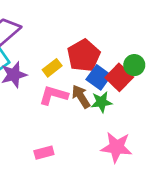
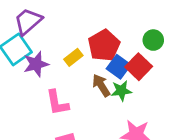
green circle: (134, 65) -> (153, 40), moved
pink L-shape: (54, 95) -> (57, 103), moved, turned -116

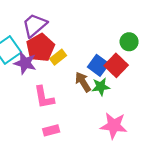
purple trapezoid: (28, 21) -> (35, 25), moved
red pentagon: (104, 45) -> (40, 48), moved
purple star: (36, 64) -> (25, 63), turned 30

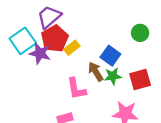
red square: (116, 65) -> (140, 80), moved, turned 30
pink L-shape: (44, 97) -> (76, 89), moved

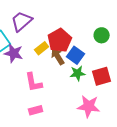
red pentagon: (55, 39) -> (60, 40), moved
brown arrow: (96, 72) -> (58, 56), moved
pink L-shape: (76, 89) -> (34, 82), moved

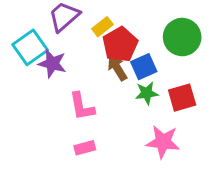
green circle: (102, 35) -> (182, 37), size x1.6
yellow rectangle: (42, 48) -> (102, 27), moved
blue square: (76, 55) -> (144, 67), turned 30

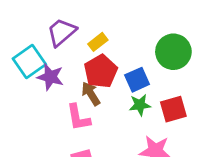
red pentagon: (120, 44) -> (101, 71), moved
brown arrow: (117, 68) -> (91, 94), moved

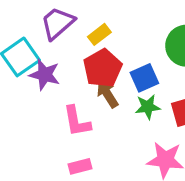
brown arrow: (91, 94) -> (107, 94), moved

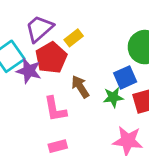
red pentagon: (103, 68) -> (51, 58), moved
blue square: (144, 78) -> (125, 77), moved

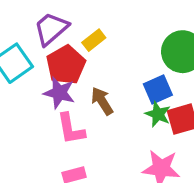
purple star: (29, 71) -> (59, 93), moved
green star: (113, 97) -> (158, 114), moved, turned 30

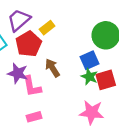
purple star: (59, 93) -> (18, 73), moved

